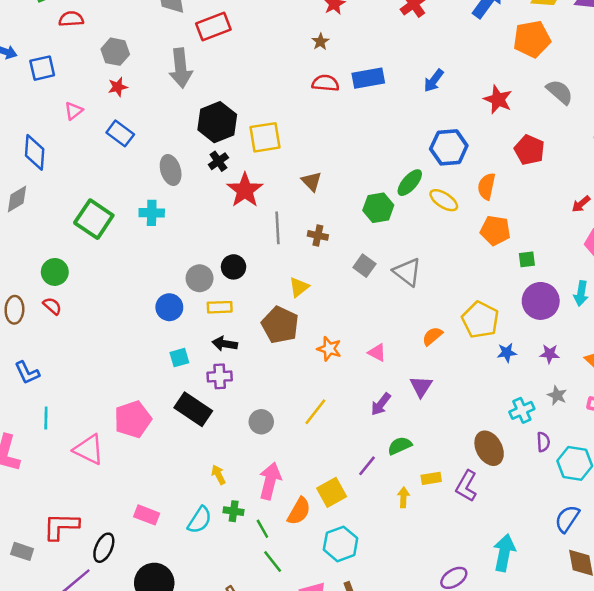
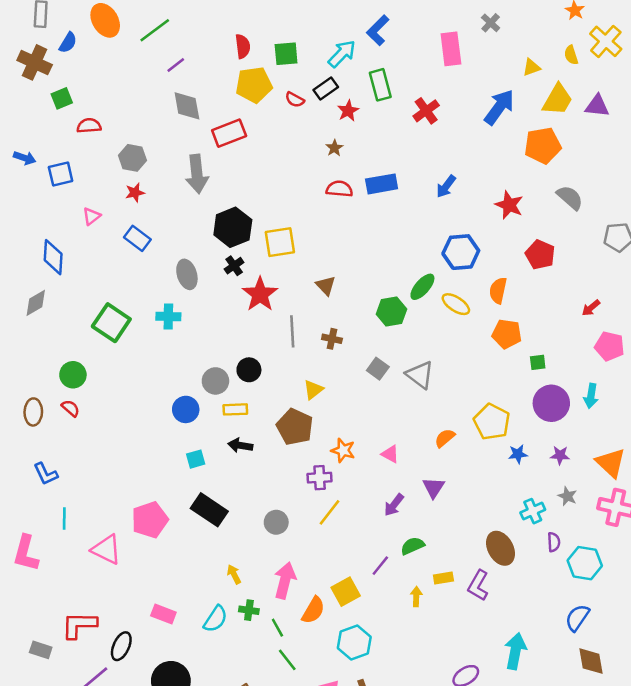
purple cross: (220, 376) -> (320, 478), moved

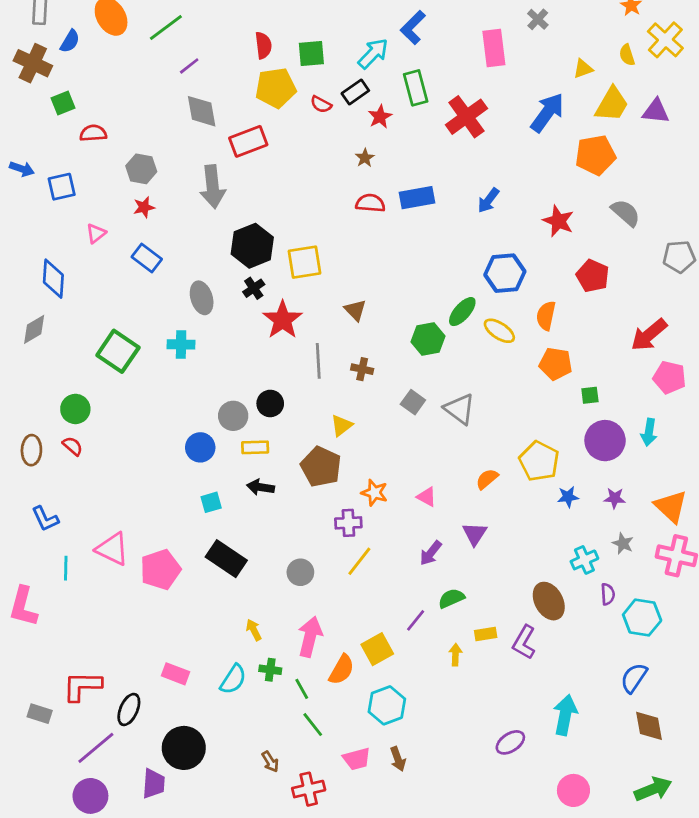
red cross: (426, 111) -> (466, 117), size x1.4
red arrow: (591, 308) -> (649, 335), size x1.8
pink triangle: (106, 550) -> (112, 549), moved

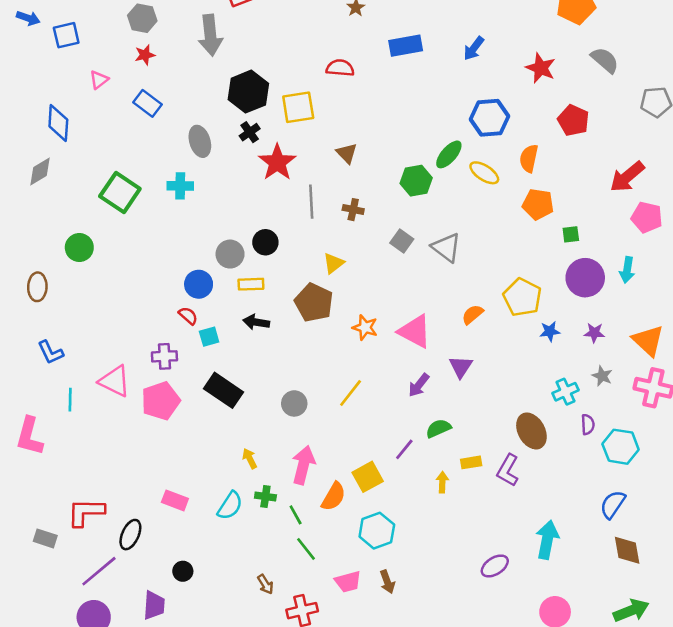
red semicircle: (370, 203) -> (340, 68), moved
red semicircle: (73, 446) -> (188, 316), moved
pink triangle: (427, 497) -> (415, 331), size x1.8
purple cross: (348, 523) -> (164, 356), moved
black circle: (184, 748) -> (183, 571), size x0.5

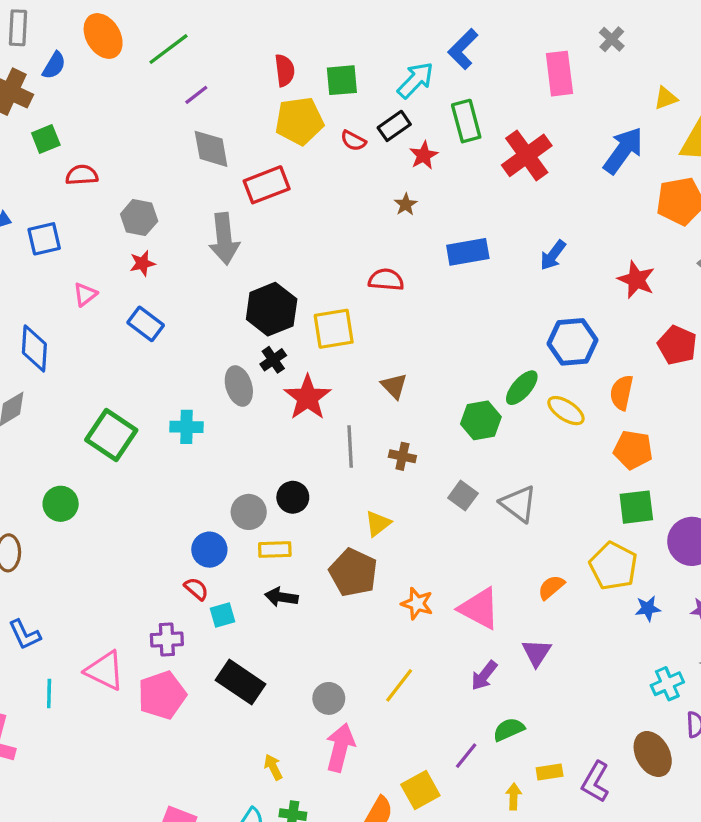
gray ellipse: (200, 141) -> (239, 386), moved
green square: (571, 234) -> (636, 507), moved, size x1.6
brown ellipse: (531, 431) -> (653, 754), moved
pink arrow: (303, 465) -> (340, 747), moved

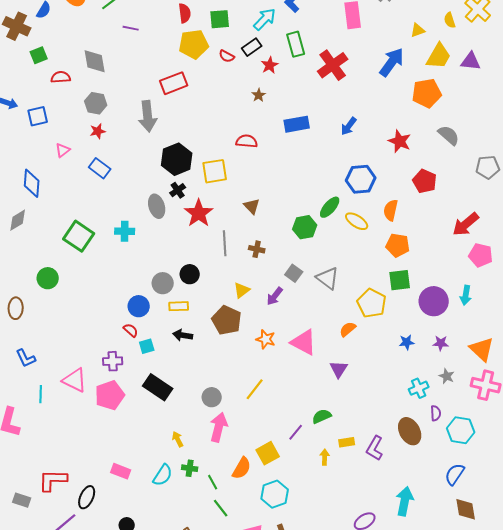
purple line: (196, 95) -> (131, 28), turned 49
gray diamond: (211, 149) -> (95, 61), moved
yellow pentagon: (613, 566) -> (372, 303), moved
purple arrow: (484, 676) -> (275, 296), moved

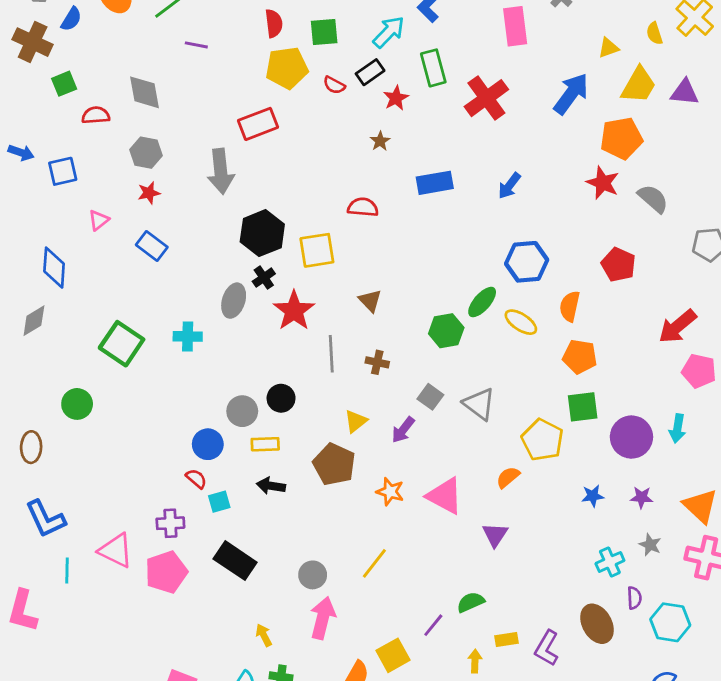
red star: (400, 141) -> (603, 183), moved
gray ellipse: (157, 206) -> (234, 301), turned 35
blue L-shape: (26, 358) -> (45, 519), size x1.4

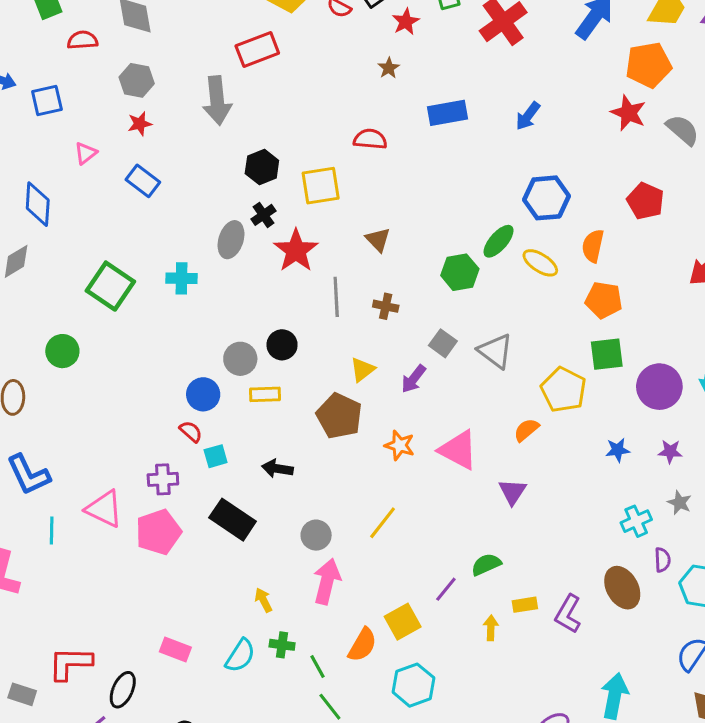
black hexagon: (262, 233) -> (262, 167), size x0.7
black arrow: (271, 486) -> (277, 469), moved

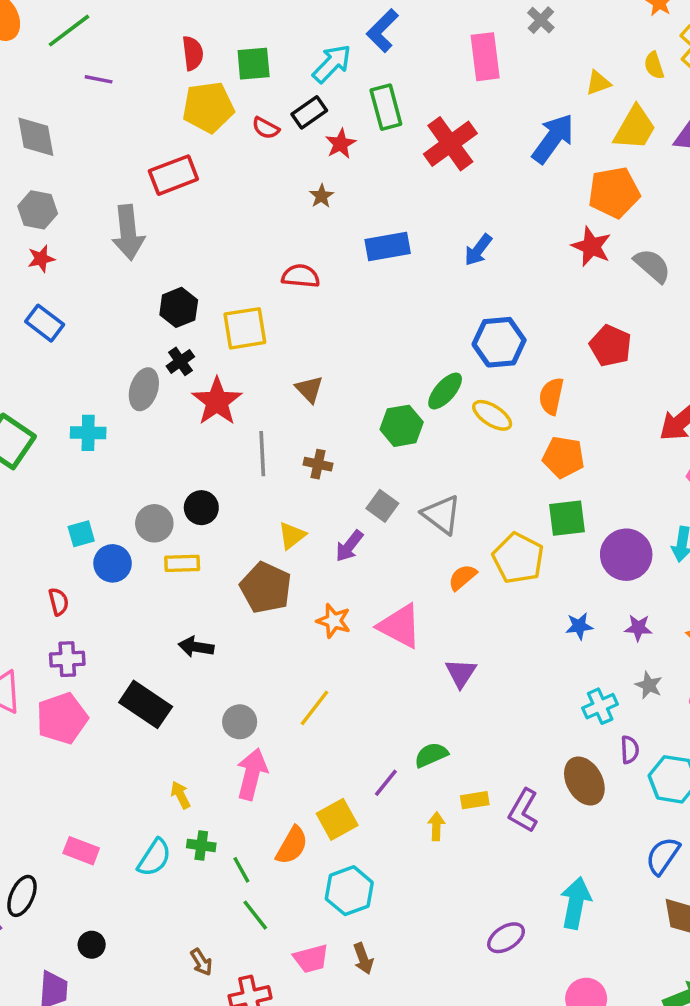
orange semicircle: (526, 430) -> (462, 577), moved
red semicircle: (191, 431) -> (59, 602), moved, turned 35
cyan square: (216, 456) -> (81, 534), moved

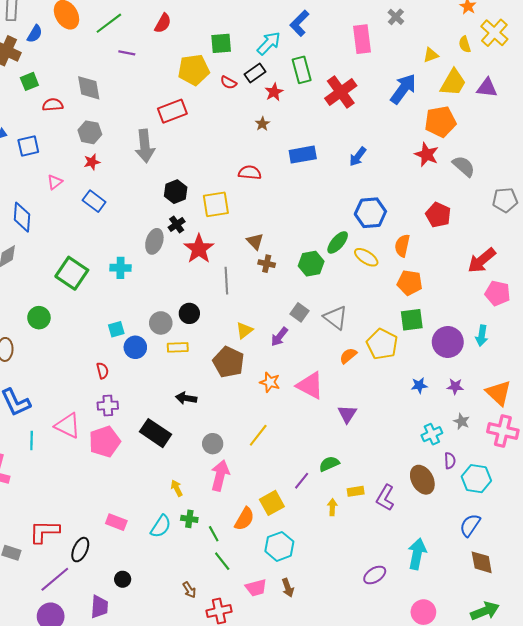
red semicircle: (193, 53) -> (163, 23), moved, turned 36
brown cross: (318, 464) -> (267, 264), moved

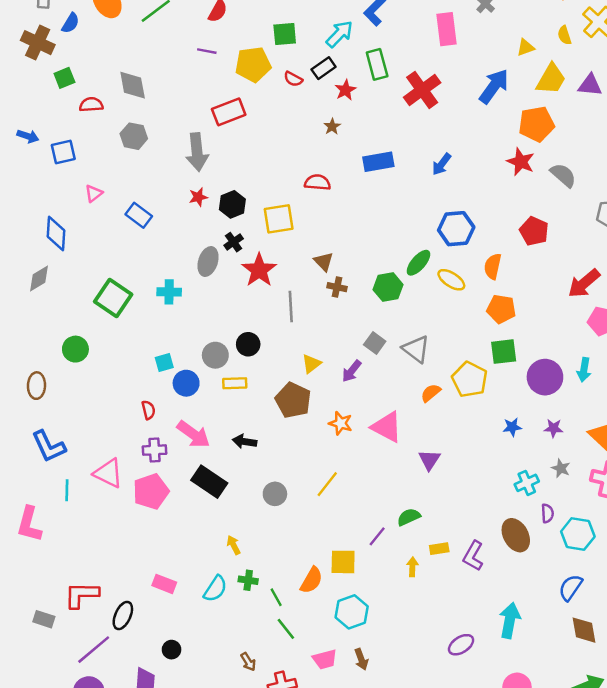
purple line: (127, 53) -> (207, 51), moved
red star: (92, 162) -> (198, 197), moved
pink arrow: (220, 475) -> (193, 434), moved, turned 112
yellow square: (272, 503) -> (343, 562), turned 30

